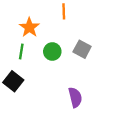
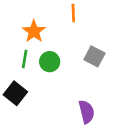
green circle: (52, 51) -> (50, 62), moved

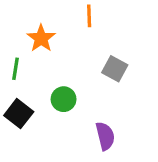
green line: (25, 59) -> (15, 69), moved
green circle: (50, 62) -> (64, 99), moved

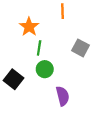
green line: (15, 69) -> (39, 48), moved
purple semicircle: (105, 136) -> (63, 96), moved

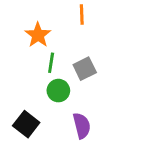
gray square: (80, 48) -> (85, 69), moved, turned 36
black square: (13, 79) -> (26, 124), moved

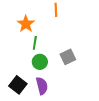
gray square: (85, 69) -> (68, 57), moved
purple semicircle: (82, 126) -> (42, 86), moved

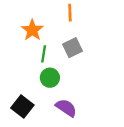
gray square: (68, 57) -> (72, 48), moved
purple semicircle: (42, 86) -> (66, 108), moved, turned -42

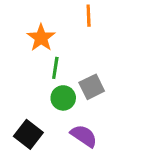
gray square: (72, 48) -> (92, 87), moved

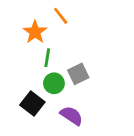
orange line: (89, 16) -> (61, 16), moved, turned -36
black square: (28, 134) -> (32, 104), moved

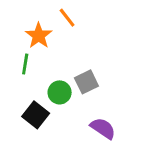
green line: (47, 58) -> (25, 64), moved
purple semicircle: (72, 116) -> (103, 128), moved

